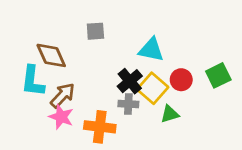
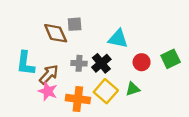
brown diamond: (51, 55) -> (56, 33), moved
yellow square: (153, 88) -> (106, 91), moved
gray cross: (128, 104) -> (79, 63), moved

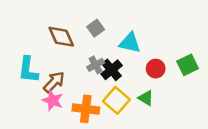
gray square: (75, 24) -> (96, 28), moved, turned -32
gray cross: (79, 63) -> (96, 65), moved, turned -32
green triangle: (133, 89) -> (146, 98), turned 48

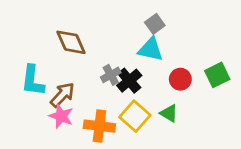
gray square: (96, 28) -> (155, 24), moved

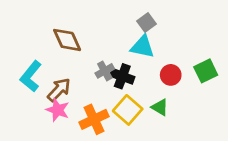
cyan L-shape: (33, 81) -> (31, 76), turned 32
black cross: (129, 81) -> (122, 76), turned -30
orange cross: (99, 126) -> (94, 119), turned -32

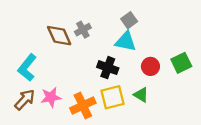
gray cross: (105, 71) -> (83, 30), moved
brown arrow: (59, 90) -> (25, 100), moved
pink star: (58, 110) -> (51, 97), turned -30
yellow square: (128, 110) -> (113, 97), turned 35

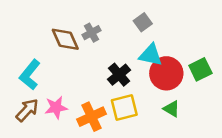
cyan triangle: (126, 42) -> (151, 55), moved
red circle: (150, 66) -> (166, 73), size x1.6
black cross: (108, 68) -> (119, 75), turned 30
green triangle: (141, 95) -> (172, 109), moved

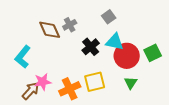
black cross: (119, 75) -> (91, 47), moved
green triangle: (172, 109) -> (131, 83), turned 32
brown arrow: (27, 110) -> (31, 91), moved

